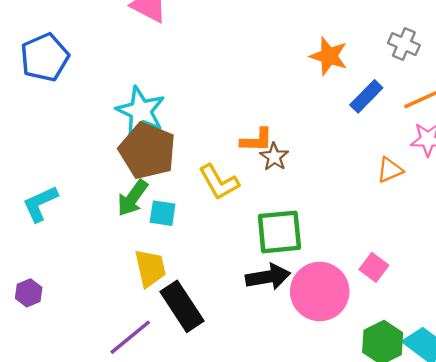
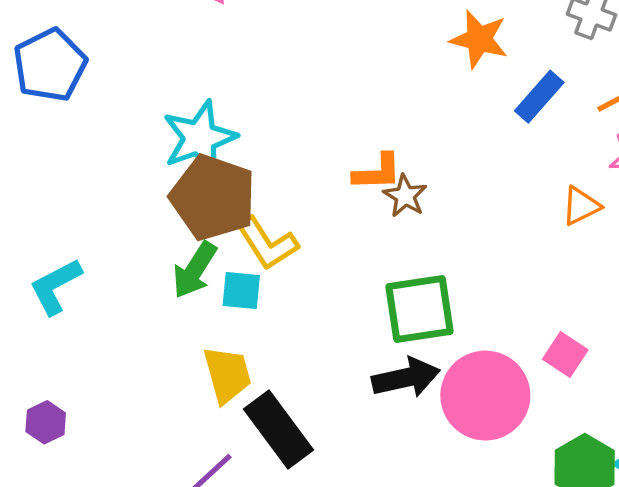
cyan star: (141, 111) -> (200, 138), turned 30
yellow L-shape: (219, 182) -> (267, 243), moved

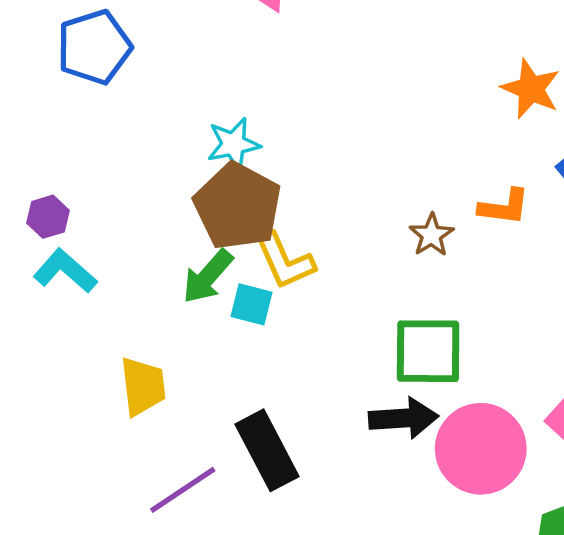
cyan star: (200, 138) -> (233, 144), size x0.7
orange L-shape: (377, 172) -> (504, 207), moved
cyan L-shape: (56, 286) -> (65, 271), turned 60
yellow trapezoid: (227, 375) -> (143, 386), moved
purple hexagon: (46, 422) -> (48, 217), moved

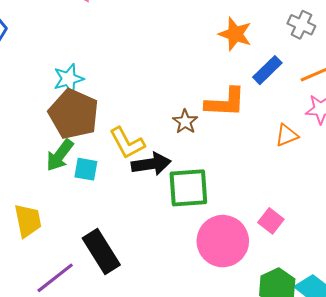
orange L-shape: (504, 207) -> (225, 102), size x1.4
yellow L-shape: (285, 261) -> (127, 143), moved
black arrow: (404, 418) -> (151, 164), moved

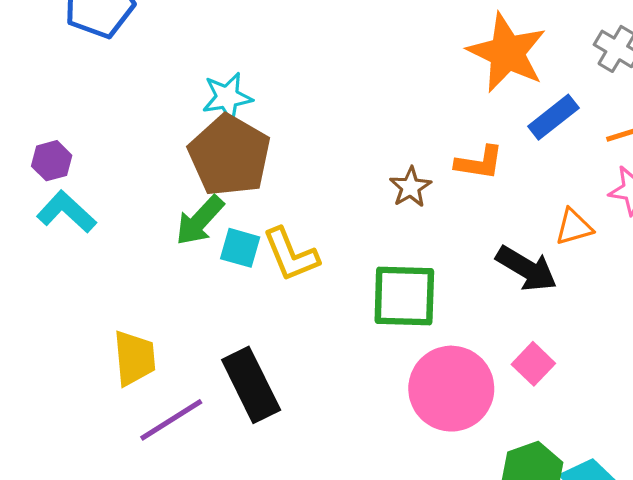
orange star: (235, 34) -> (507, 53), size x1.4
orange L-shape: (225, 102) -> (479, 163), size x0.7
yellow L-shape: (127, 143) -> (291, 255), moved
black arrow: (151, 164) -> (526, 269), moved, turned 33
yellow trapezoid: (28, 221) -> (134, 358), moved

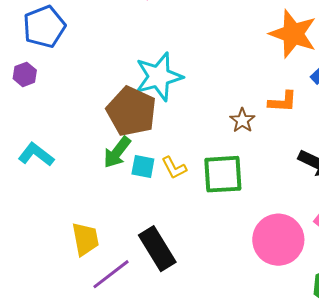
cyan star: (227, 97) -> (159, 77), moved, size x1.6
purple hexagon: (52, 161) -> (25, 74), moved
yellow L-shape: (291, 255) -> (174, 168), size x0.7
green square: (404, 296) -> (223, 174), moved

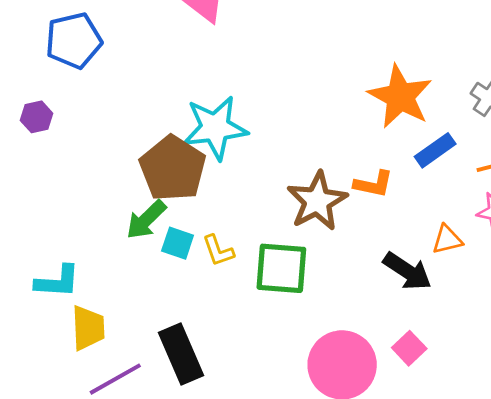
purple hexagon: (25, 74) -> (37, 117), moved
brown star: (242, 120) -> (317, 201), size x1.8
cyan L-shape: (36, 155) -> (57, 281), moved, turned 138

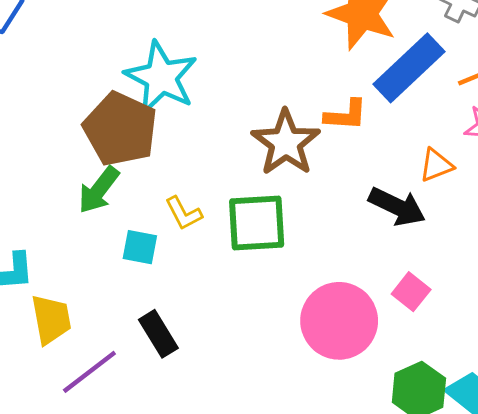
cyan star: (215, 128) -> (161, 77), turned -30
blue rectangle: (435, 150) -> (409, 68), size x1.6
cyan square: (178, 243) -> (140, 247), moved
black rectangle: (181, 354) -> (158, 334), size x0.7

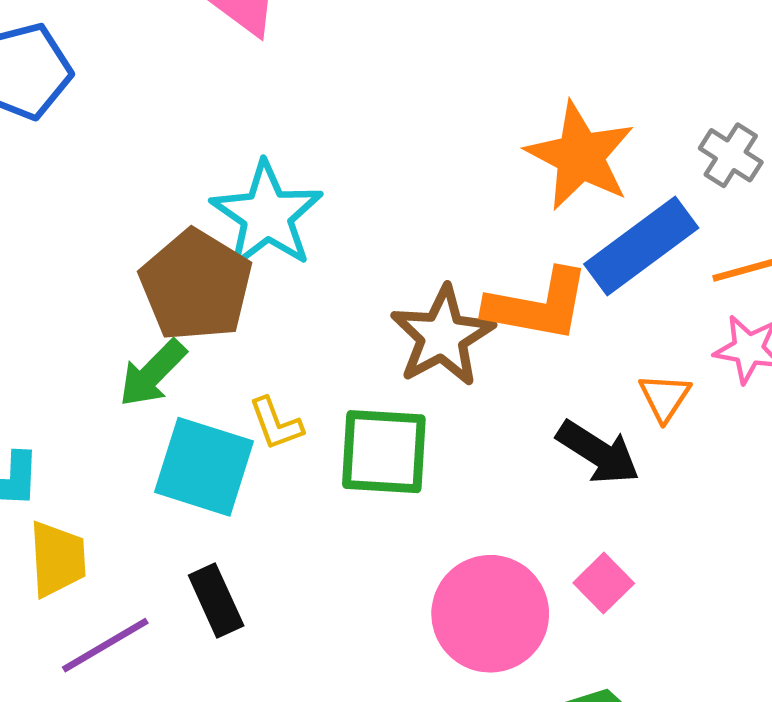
orange L-shape: (346, 115) -> (538, 305), size x1.6
orange triangle: (436, 165) -> (665, 397), turned -42
cyan square: (140, 247) -> (204, 467), size x1.8

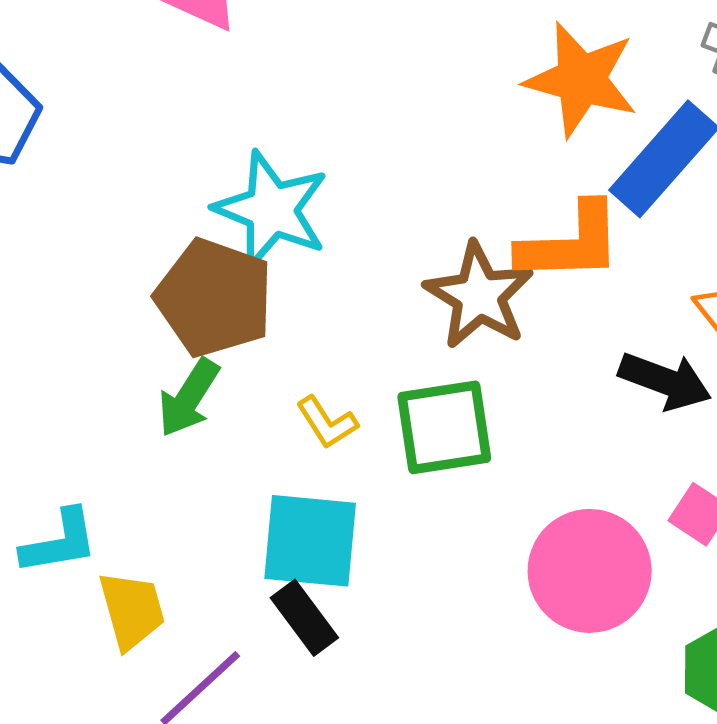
cyan square: (204, 467) -> (310, 541), moved

